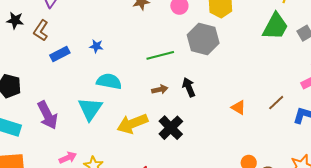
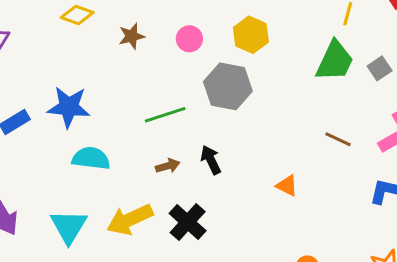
blue star: (96, 46) -> (69, 107), size x2.0
brown line: (276, 103) -> (338, 139), moved, turned 72
cyan triangle: (90, 109) -> (69, 226), moved

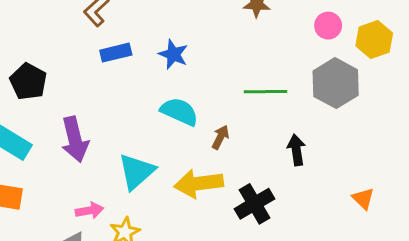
pink circle: (189, 39) -> (328, 26), moved
blue star: (69, 107) -> (173, 54), size x0.7
brown arrow: (168, 166) -> (220, 137), moved, turned -65

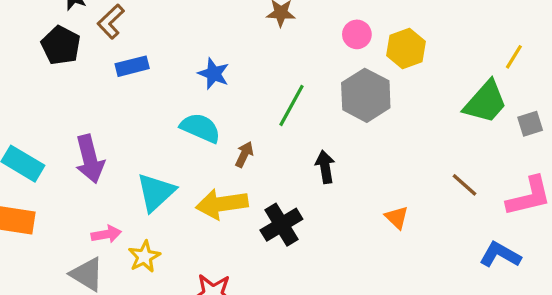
blue star: (173, 54) -> (214, 74), moved
black pentagon: (28, 82) -> (61, 45), moved
green line: (266, 92) -> (291, 105), turned -60

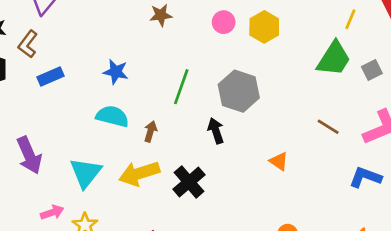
gray hexagon: (366, 95) -> (239, 91), moved

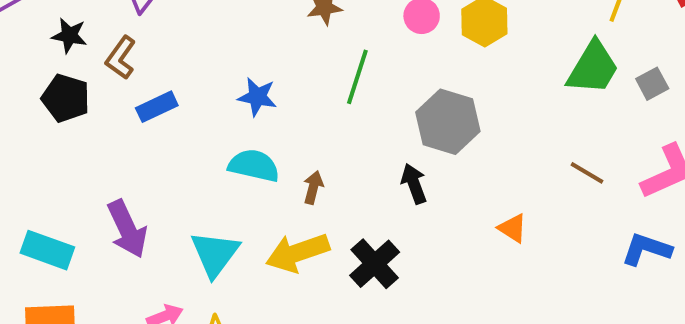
green line: (181, 87) -> (357, 77), moved

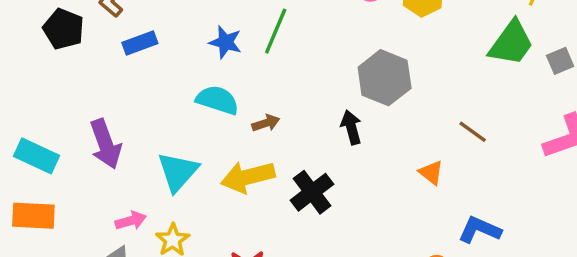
green line: (357, 77) -> (276, 31), moved
brown line: (587, 173) -> (473, 132), moved
brown arrow: (313, 187) -> (266, 123), turned 52
blue L-shape: (646, 249) -> (480, 230), moved

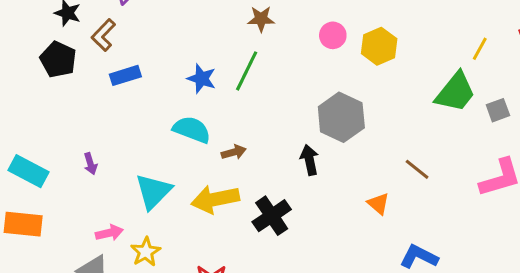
purple arrow: (106, 144) -> (90, 164), size x0.5

